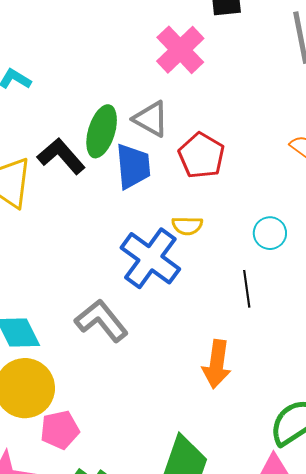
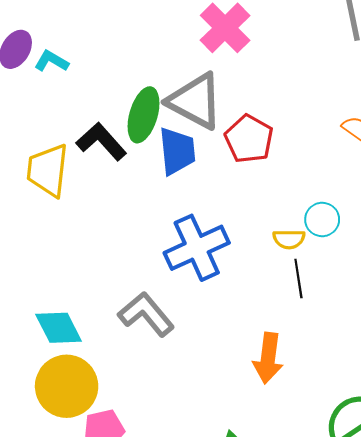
gray triangle: (151, 119) -> (195, 101), size x1.5
yellow semicircle: (187, 226) -> (289, 239), moved
blue cross: (150, 258) -> (197, 248), turned 30

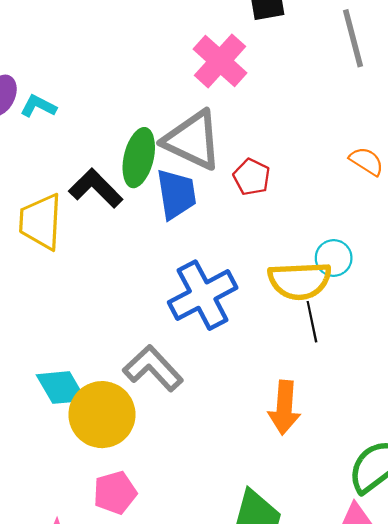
red pentagon: (249, 139) -> (252, 177), size x0.7
yellow semicircle: (289, 239) -> (300, 281), size x1.8
yellow circle: (67, 386) -> (102, 415), moved

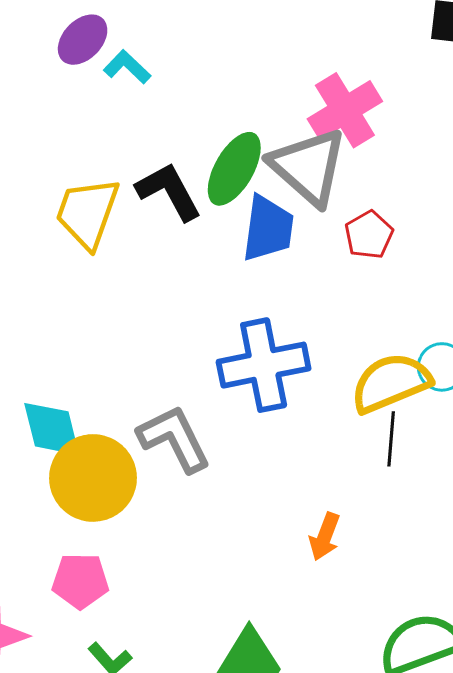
pink cross: (220, 61) -> (345, 110), moved
yellow semicircle: (300, 281) -> (391, 383), turned 144
orange arrow: (284, 408) -> (325, 537), size x0.7

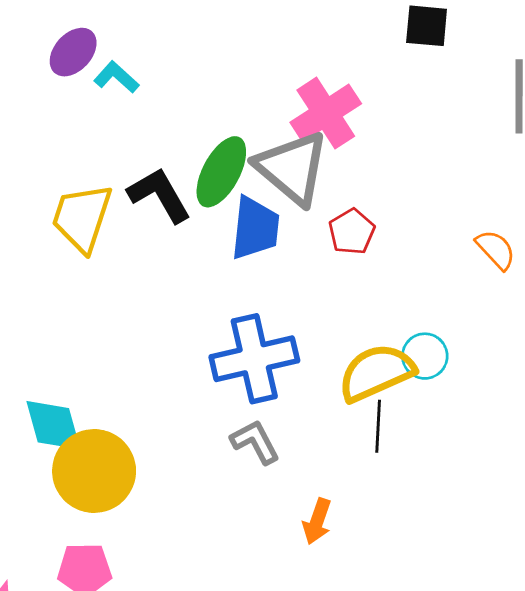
gray L-shape: (174, 439) -> (255, 442), moved, size x0.7

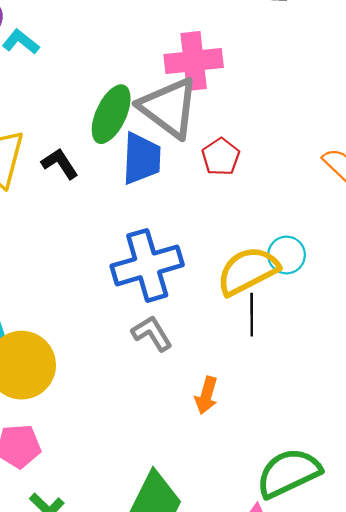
pink cross: (326, 113) -> (194, 61), turned 30
black L-shape: (159, 195) -> (60, 164), moved, size x0.7

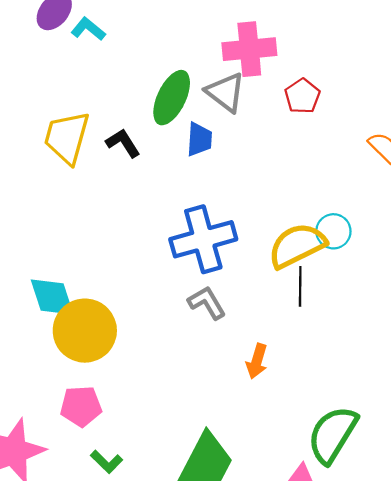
gray triangle: (169, 108) -> (226, 92), size x0.7
red pentagon: (221, 157) -> (302, 96), moved
blue trapezoid: (141, 158) -> (199, 139), size x0.7
green semicircle: (288, 473) -> (332, 435), turned -34

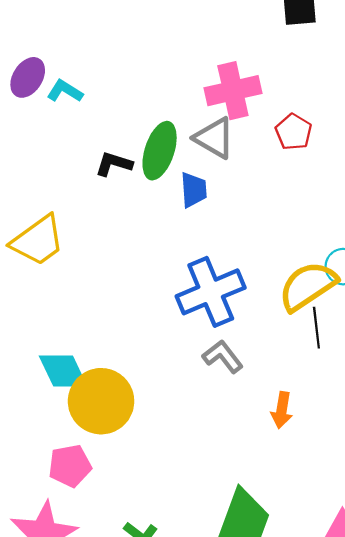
yellow trapezoid: (67, 138) -> (38, 241), moved, turned -134
black L-shape: (123, 143) -> (114, 164), moved, turned -33
pink pentagon: (81, 406) -> (70, 466), moved

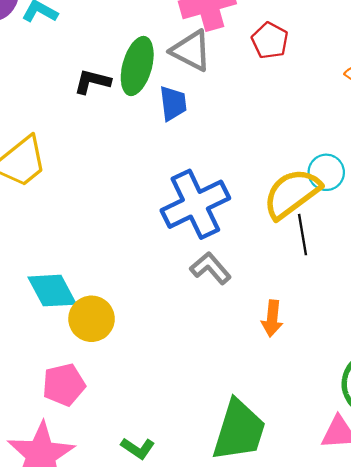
yellow circle: (101, 401) -> (92, 319), size x0.7

